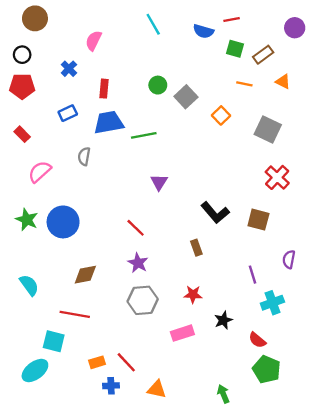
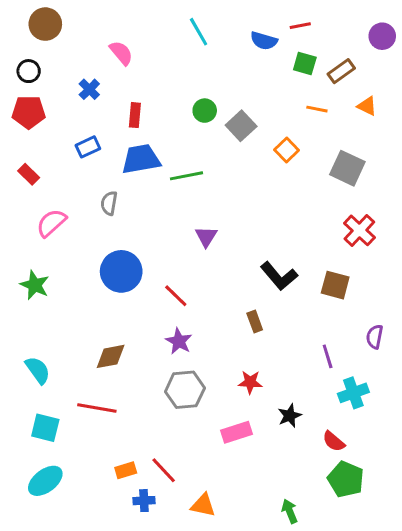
pink semicircle: (93, 41) -> (121, 53), turned 114
blue circle: (63, 222) -> (121, 271), moved
cyan square: (54, 341) -> (45, 428), moved

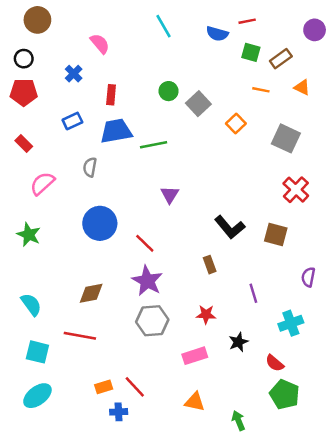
purple star: (179, 341) -> (147, 281), size x1.4
purple line: (328, 356) -> (253, 293), moved
orange triangle: (203, 505) -> (195, 402), moved

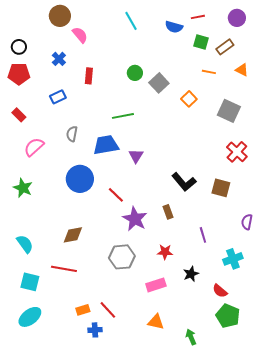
brown circle: (37, 20) -> (60, 16), moved
purple circle: (315, 30) -> (237, 18), moved
blue trapezoid: (116, 131) -> (106, 145), moved
purple star: (147, 281) -> (135, 219), moved

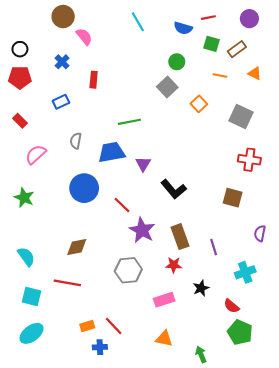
green circle: (135, 73) -> (177, 62), moved
red cross: (237, 152) -> (249, 160), turned -35
black L-shape: (184, 182) -> (174, 189), moved
brown rectangle: (168, 212) -> (180, 237), moved, size x1.6

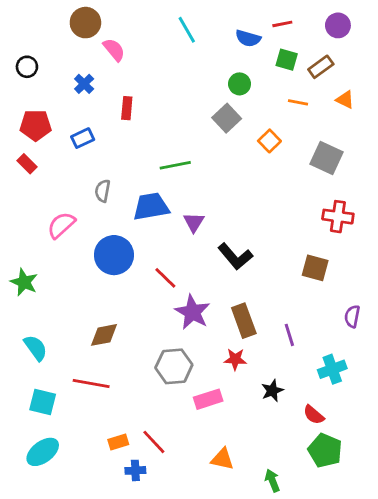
red pentagon: (20, 78) -> (36, 125), moved
pink semicircle: (36, 154) -> (61, 225), moved
green star: (24, 198) -> (24, 282), moved
pink rectangle: (164, 300) -> (208, 399), moved

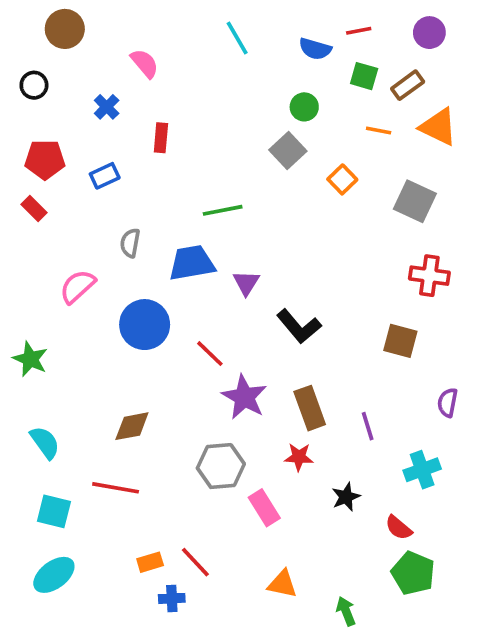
brown circle: (85, 23) -> (65, 29), moved
orange triangle: (345, 100) -> (438, 127), size x1.6
pink rectangle: (208, 399) -> (264, 508), turned 76

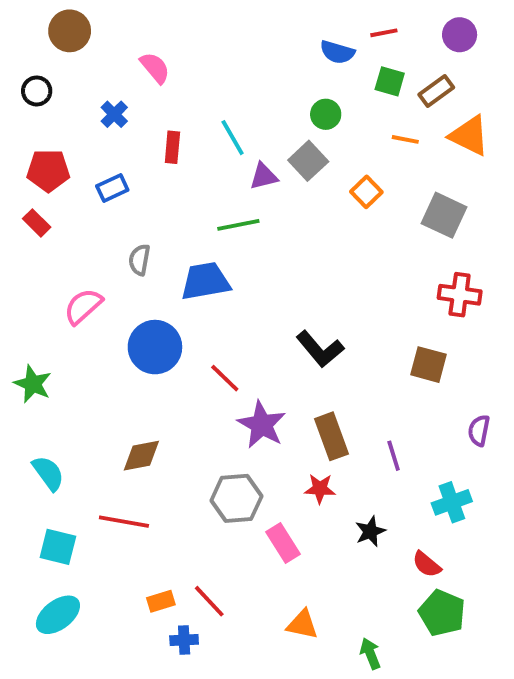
cyan line: (237, 38) -> (233, 138), moved
purple triangle: (246, 283) -> (264, 176), moved, turned 44

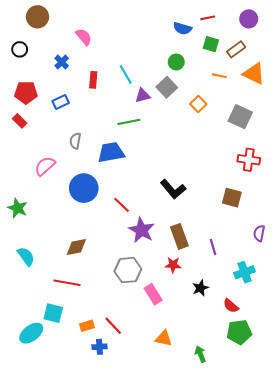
cyan square: (58, 547) -> (53, 313), moved
green pentagon: (442, 613) -> (239, 332), turned -30

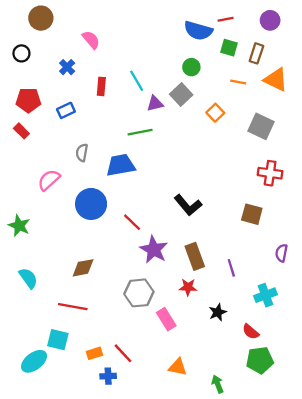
blue semicircle: (183, 28) -> (198, 31), size x1.4
brown rectangle: (236, 49) -> (256, 53), turned -36

